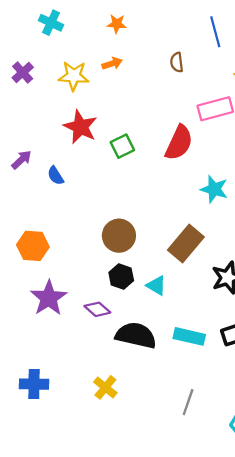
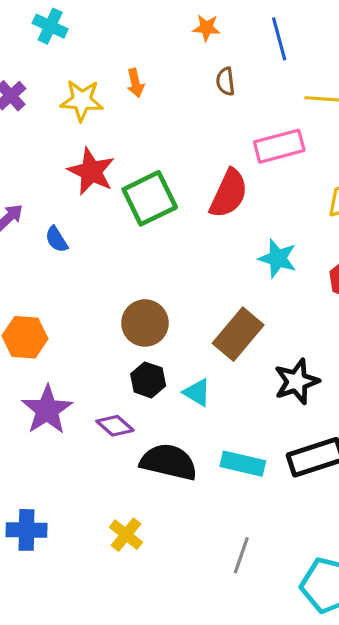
orange star: (117, 24) -> (207, 28), moved
orange arrow: (112, 63) -> (135, 83), turned 96
green square: (122, 146) -> (150, 198), size x1.6

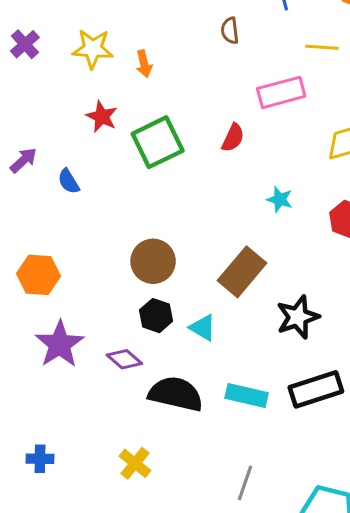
orange arrow: (135, 83) -> (144, 64), moved
red star: (91, 171) -> (102, 117), size x0.7
red semicircle: (229, 194) -> (233, 138), size x0.6
cyan star: (278, 258) -> (280, 199), size x0.7
blue cross: (27, 530) -> (40, 459), size x0.7

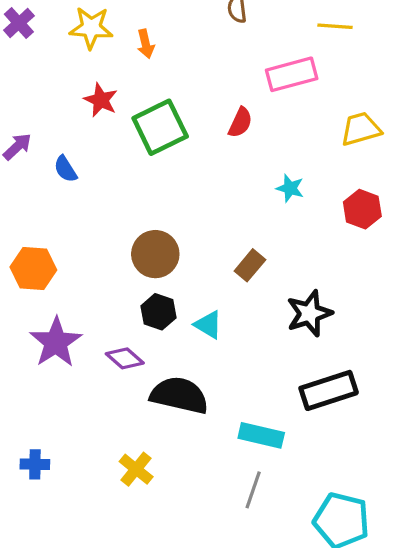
brown rectangle: (242, 272) -> (250, 265), size x0.6
cyan rectangle: (247, 395) -> (261, 435), moved

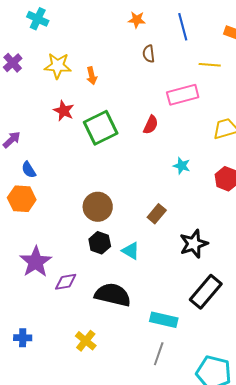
blue semicircle: (65, 169) -> (29, 170), moved
orange hexagon: (33, 268) -> (22, 199), moved
purple diamond: (125, 358) -> (66, 282), moved, turned -50
black rectangle: (329, 390) -> (206, 292), turned -32

